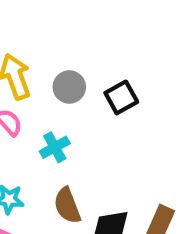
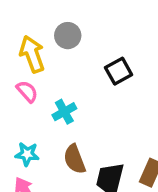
gray circle: (69, 87) -> (68, 36), moved

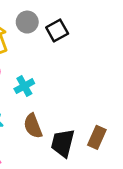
black square: (119, 71) -> (57, 31), moved

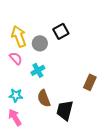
gray circle: (27, 22) -> (40, 43), moved
brown rectangle: (97, 137) -> (90, 82), moved

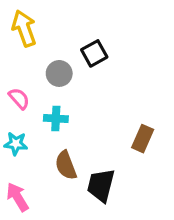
yellow arrow: (19, 36) -> (24, 28), moved
cyan cross: (38, 70) -> (56, 119), turned 32
cyan star: (16, 95) -> (16, 144), moved

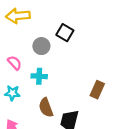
yellow arrow: (24, 28) -> (18, 16), turned -75
black square: (94, 53) -> (65, 33), turned -30

